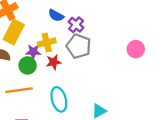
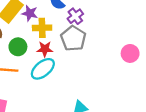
purple star: (33, 52) -> (30, 13), moved
cyan ellipse: (59, 99) -> (43, 69), moved, turned 55

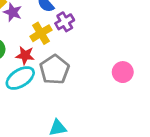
yellow cross: (42, 28) -> (41, 33), moved, turned -36
gray pentagon: (73, 38) -> (54, 70), moved

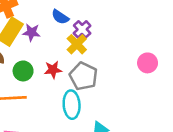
yellow cross: (41, 33) -> (77, 44), moved
cyan ellipse: (20, 78) -> (72, 105), moved, turned -48

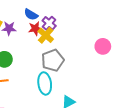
red star: (53, 70) -> (35, 28), moved
gray pentagon: (83, 76) -> (53, 60), turned 30

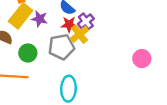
gray pentagon: (53, 60) -> (61, 47), moved

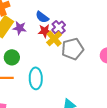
gray pentagon: (61, 47) -> (73, 49), moved
cyan ellipse: (68, 89) -> (36, 78), moved

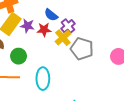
red star: (45, 31) -> (44, 30), moved
gray pentagon: (73, 49) -> (82, 49), turned 30

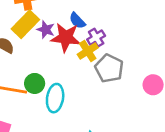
red star: (44, 30) -> (66, 38), size x1.6
green circle: (19, 56) -> (35, 83), moved

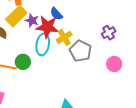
purple cross: (96, 38) -> (109, 33), moved
cyan ellipse: (55, 98) -> (43, 44), moved

